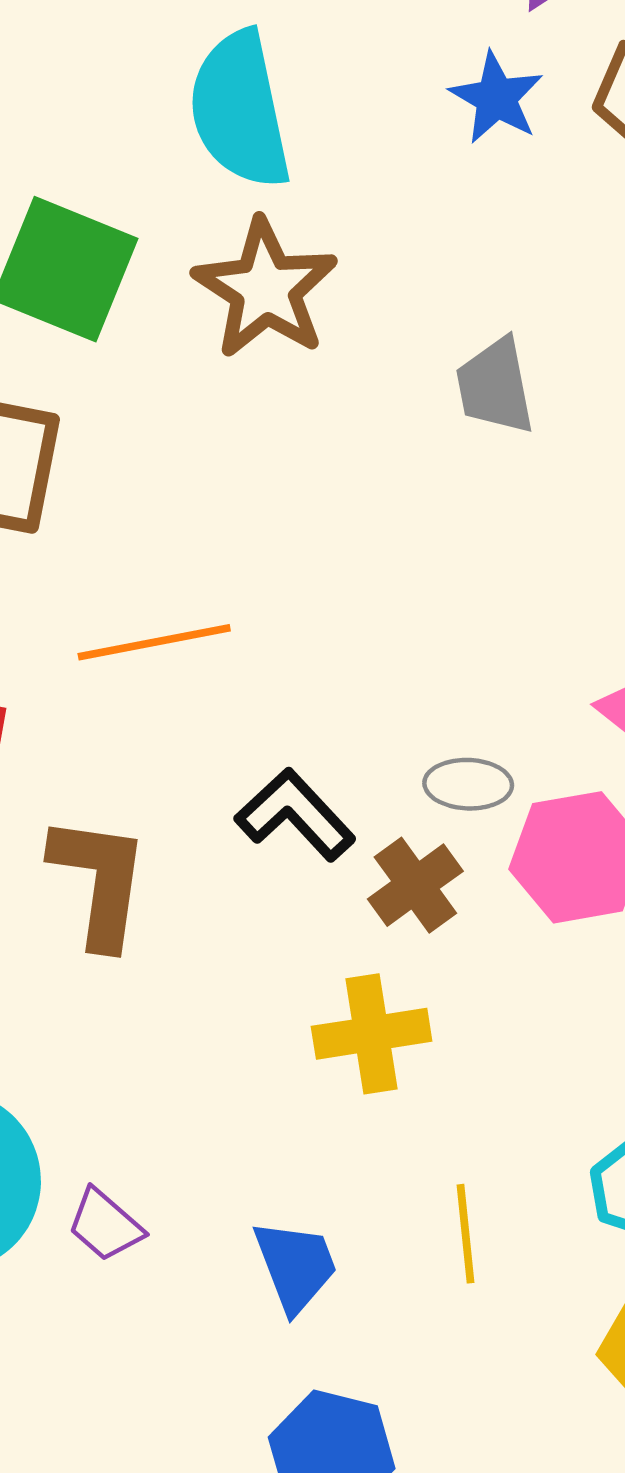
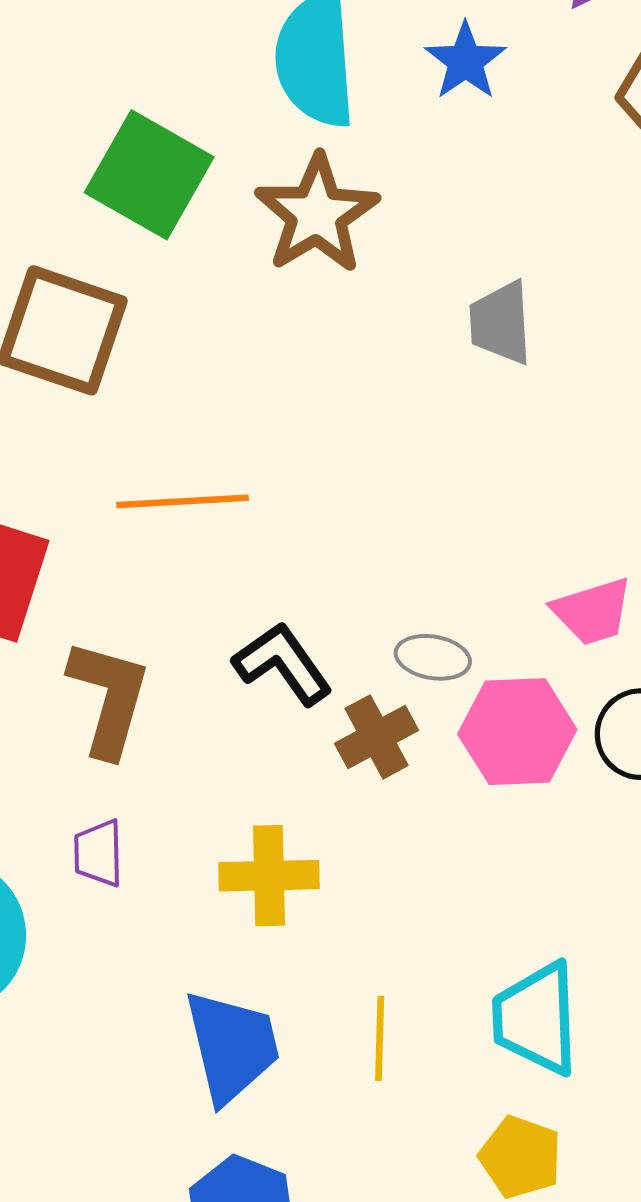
blue star: (496, 98) -> (465, 61), moved
yellow cross: (372, 1034) -> (269, 876), moved
purple trapezoid: (105, 1225) -> (98, 853), moved, turned 40
blue trapezoid: (296, 1266) -> (232, 1046), size x1.4

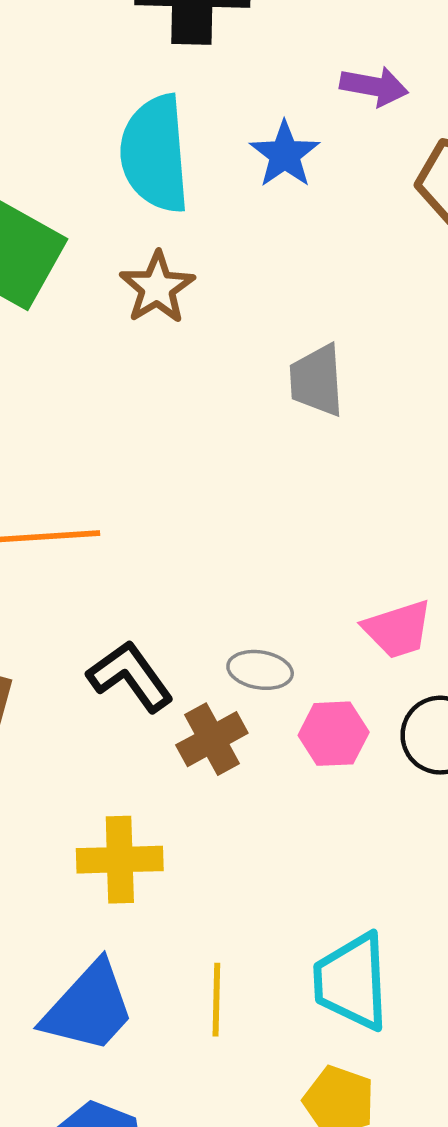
brown star: (317, 214) -> (157, 288), size x0.7
pink hexagon: (517, 732) -> (334, 734), size x0.7
blue trapezoid: (232, 1046) -> (89, 1007), turned 56

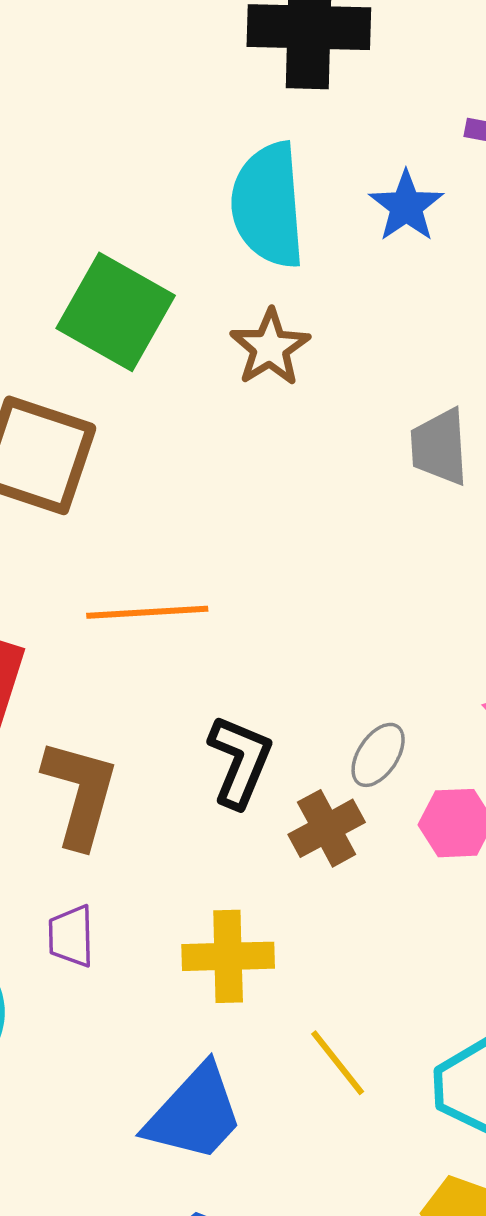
gray ellipse: (260, 670) -> (378, 755), turned -66
black L-shape: (130, 676) -> (240, 761), turned 58
yellow line: (216, 1000) -> (338, 1063), moved, turned -40

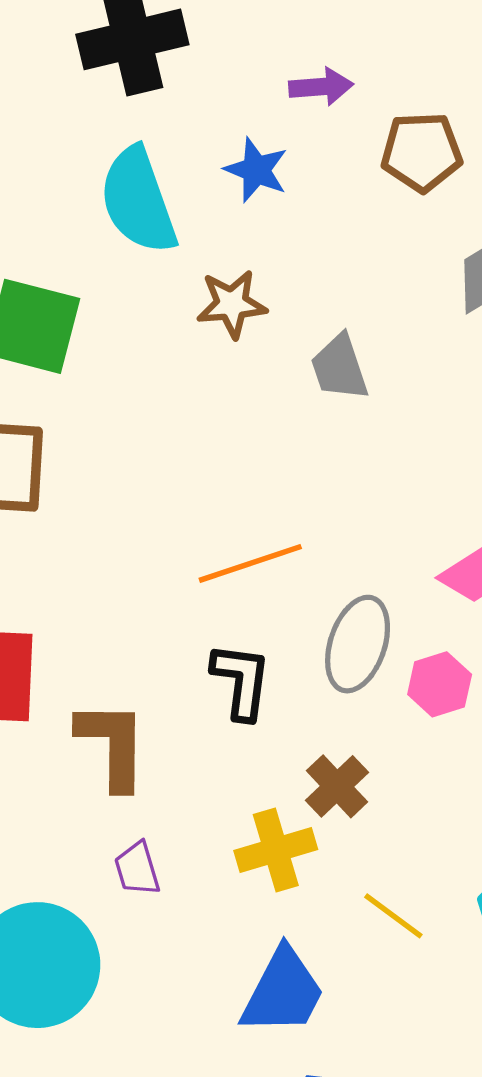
brown star: (270, 348) -> (232, 304), moved, turned -30
orange line: (147, 612) -> (250, 563), moved
gray ellipse: (378, 755) -> (358, 644), size x1.6
brown cross: (327, 828) -> (337, 786), moved

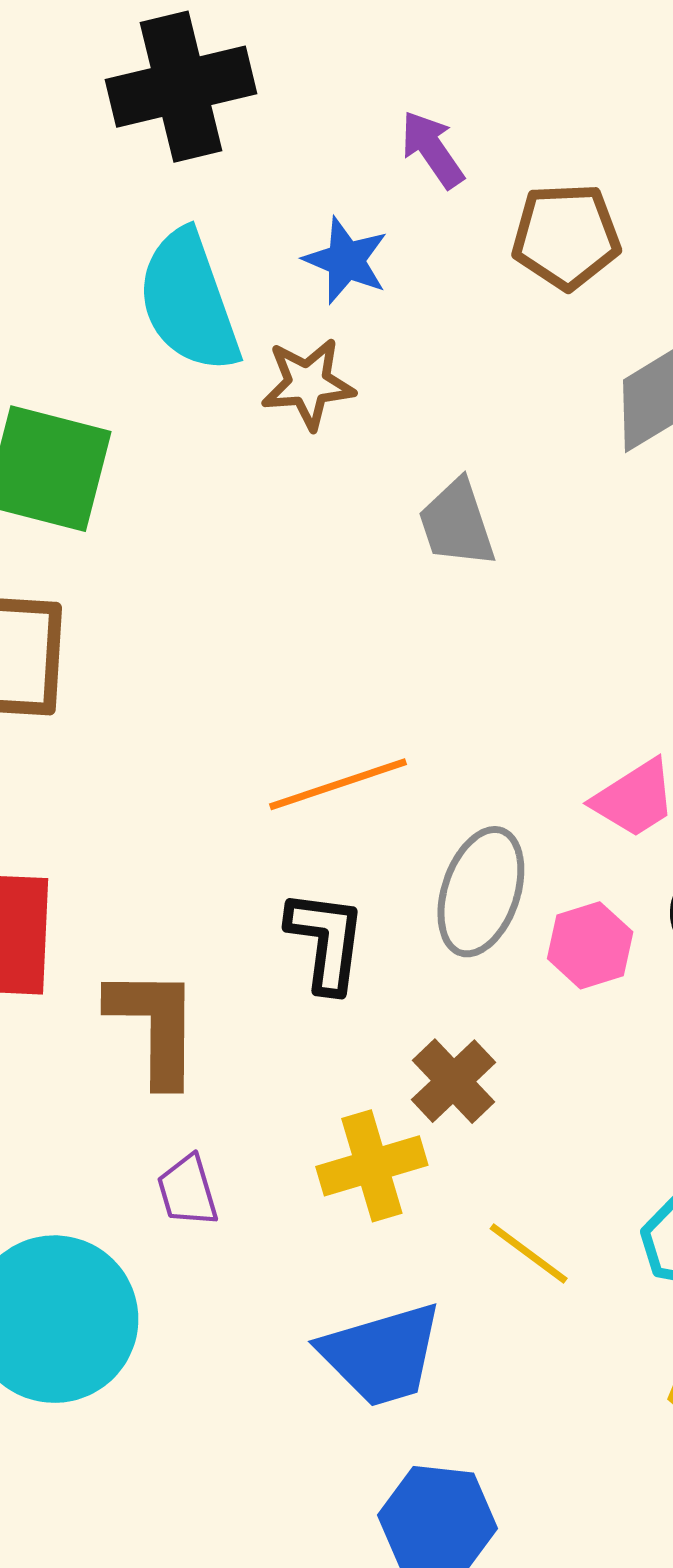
purple arrow: (321, 87) -> (432, 149), turned -120
brown star: (232, 304) -> (308, 384), moved
blue trapezoid: (283, 992) -> (381, 1355), turned 46

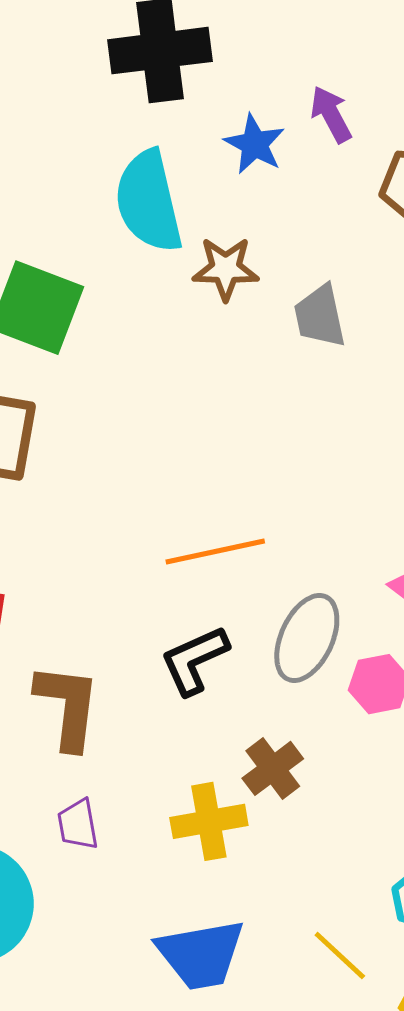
blue star: (346, 260) -> (255, 144), moved
gray trapezoid: (457, 523) -> (320, 316), moved
black L-shape: (326, 941) -> (194, 660), turned -128
yellow line: (529, 1253) -> (340, 956), moved

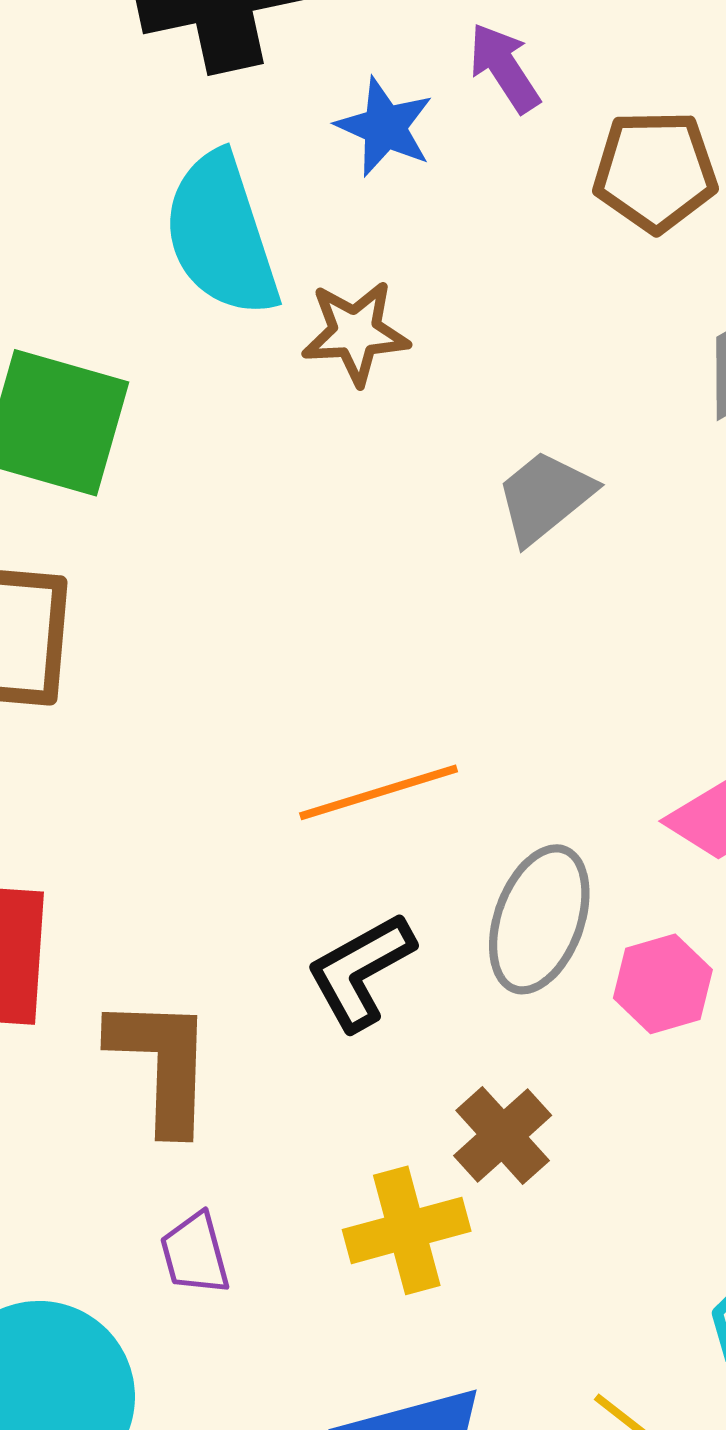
gray trapezoid: (320, 316) -> (545, 497), moved, turned 68

